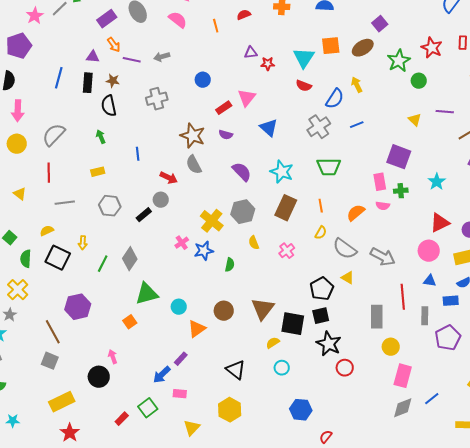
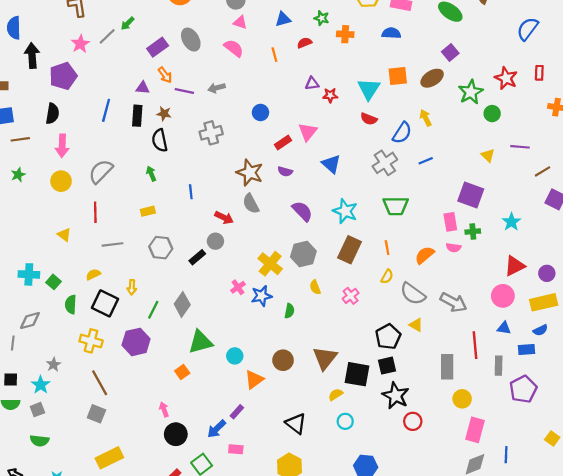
yellow cross: (18, 290) -> (91, 341), moved, turned -30
purple hexagon: (78, 307) -> (136, 342), moved
black circle: (99, 377) -> (176, 434), moved
blue line: (432, 399) -> (506, 455), turned -49

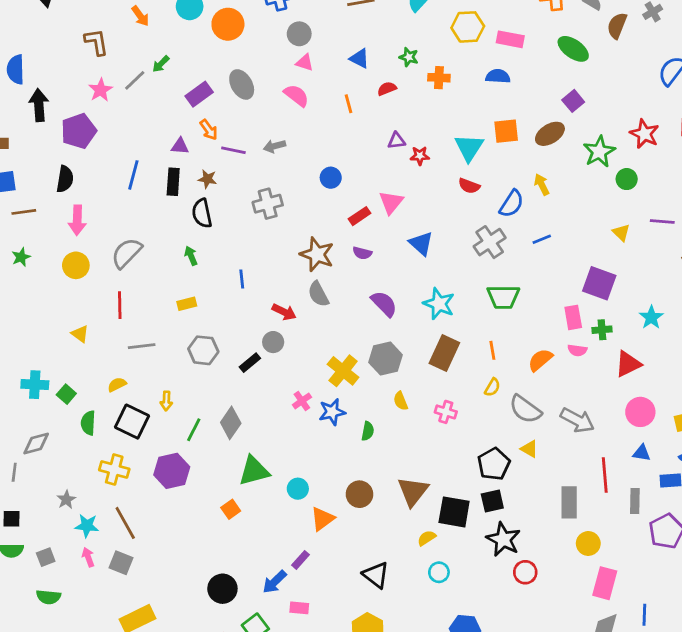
blue triangle: (283, 19) -> (359, 58), turned 42
red triangle: (515, 266) -> (628, 364), moved
pink cross: (351, 296) -> (446, 412), turned -35
cyan star: (41, 385) -> (87, 526), moved, turned -30
pink arrow: (164, 410) -> (88, 557), moved

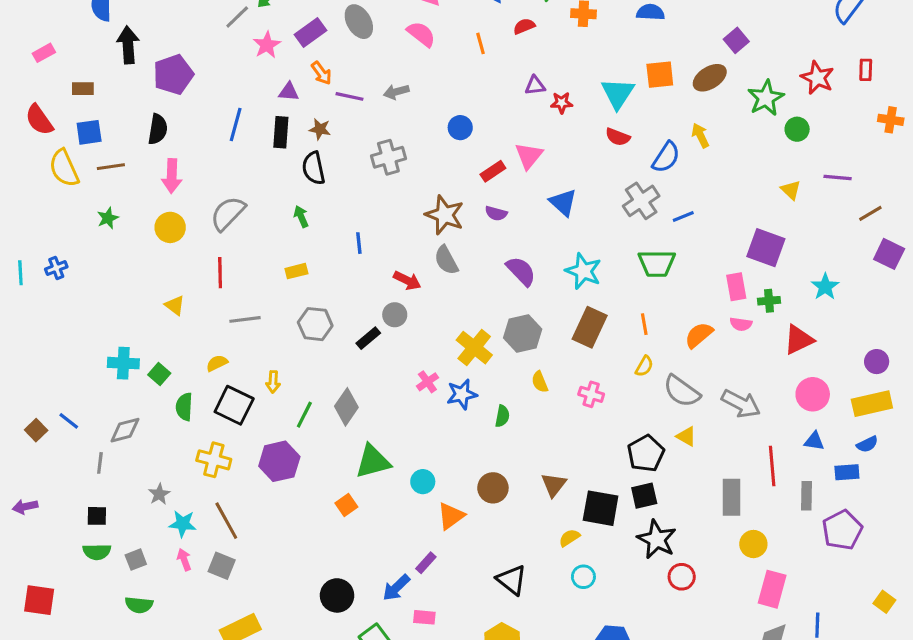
pink star: (101, 90) -> (267, 45), moved
blue line: (542, 239) -> (683, 217), moved
brown triangle: (413, 491) -> (554, 485), size x0.7

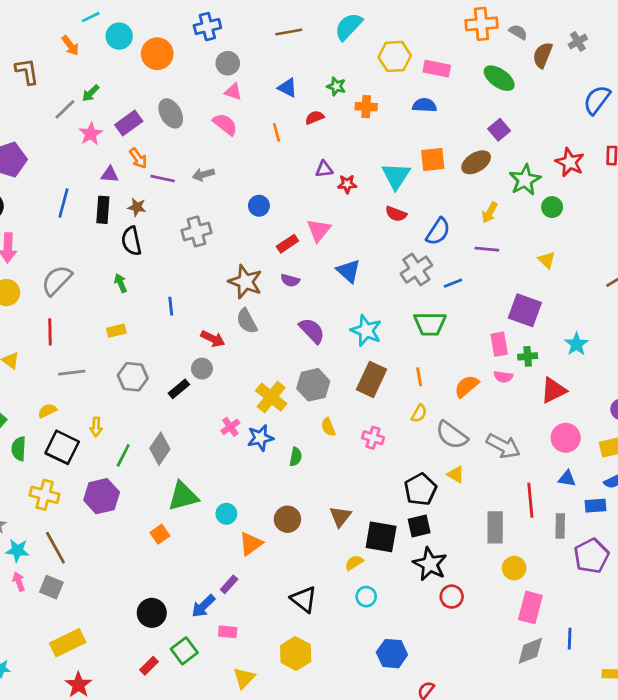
yellow arrow: (700, 135) -> (490, 213), moved, turned -125
purple line: (838, 178) -> (487, 249), moved

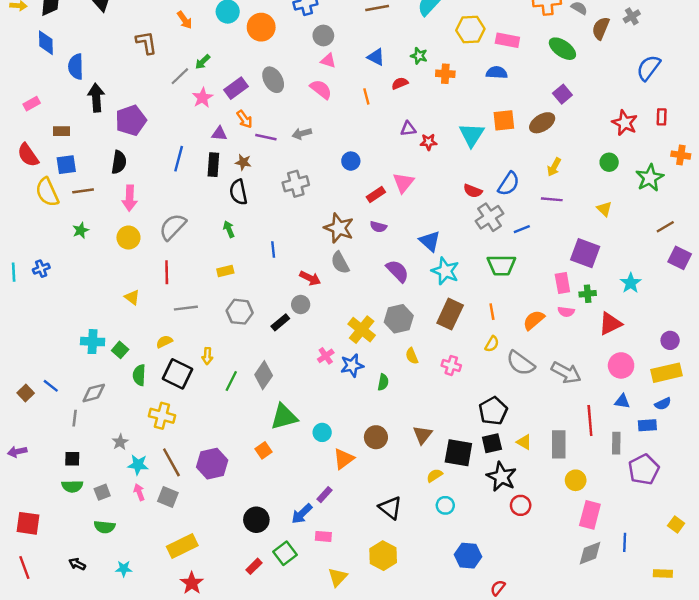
green star: (525, 180) -> (650, 178), moved
red semicircle: (396, 214) -> (473, 191), moved
blue triangle: (349, 271) -> (430, 241), moved
yellow triangle: (456, 474) -> (524, 442), moved
purple hexagon: (102, 496) -> (212, 464), moved

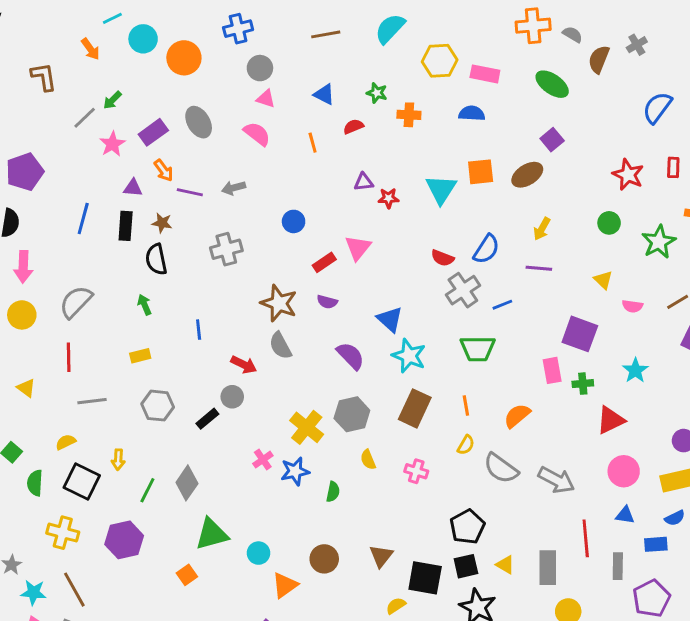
pink semicircle: (566, 312) -> (632, 306), moved
purple hexagon: (212, 464) -> (124, 540), moved

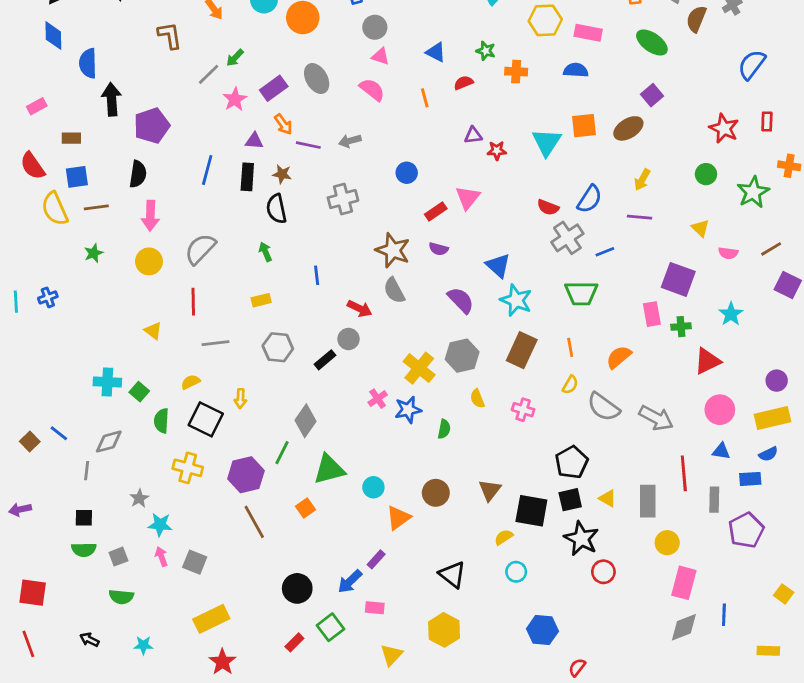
green line: (147, 490) -> (282, 453), moved
brown line: (74, 590) -> (254, 522), moved

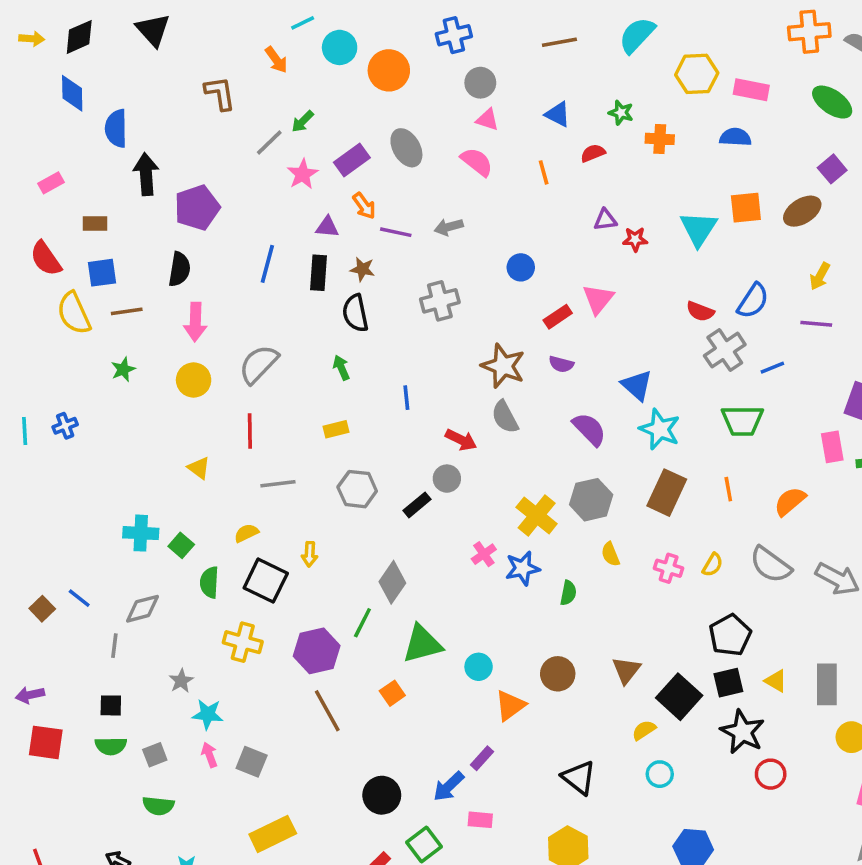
yellow semicircle: (570, 385) -> (713, 565), moved
black square: (531, 511) -> (679, 697), turned 32
red square: (33, 593) -> (46, 742), moved

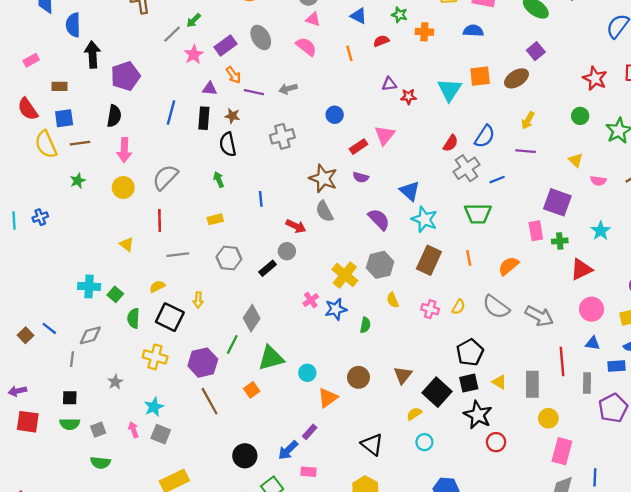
red semicircle: (700, 311) -> (451, 143), turned -78
cyan star: (208, 714) -> (154, 407), moved, turned -30

